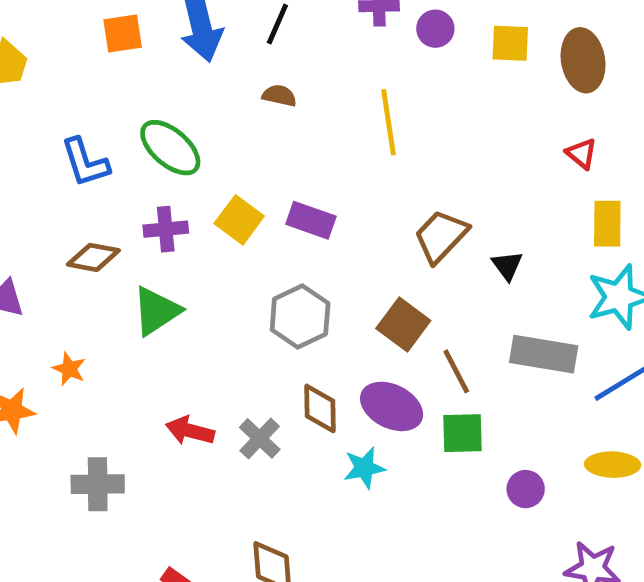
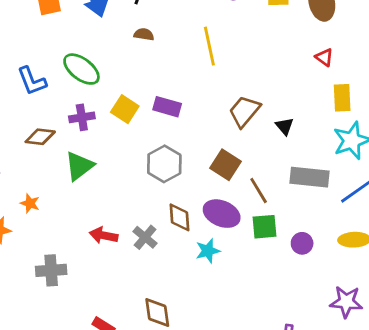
purple circle: (526, 489) -> (302, 243), moved

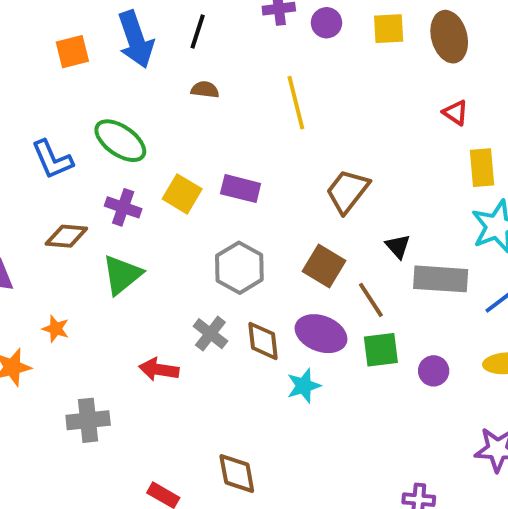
purple cross: (82, 117) -> (123, 207), turned 30
black triangle: (285, 126) -> (398, 246), moved
gray cross: (145, 237) -> (210, 334), moved

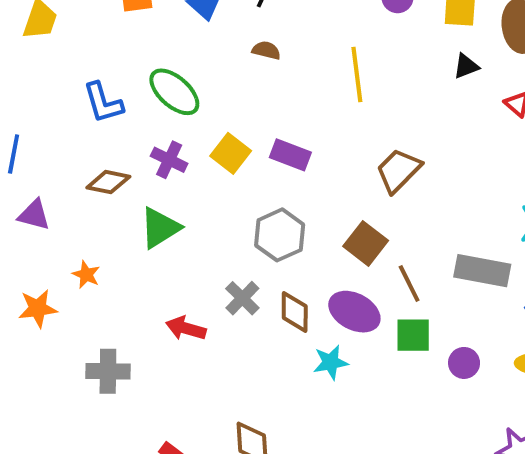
black triangle: (398, 246) -> (466, 66), moved, turned 44

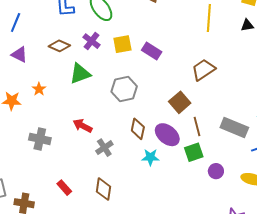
yellow line: (357, 75) -> (209, 18), moved
yellow square: (231, 153) -> (122, 44), turned 30
gray hexagon: (280, 235) -> (124, 89), moved
gray cross: (242, 298) -> (104, 148), moved
green square: (413, 335) -> (194, 152), turned -30

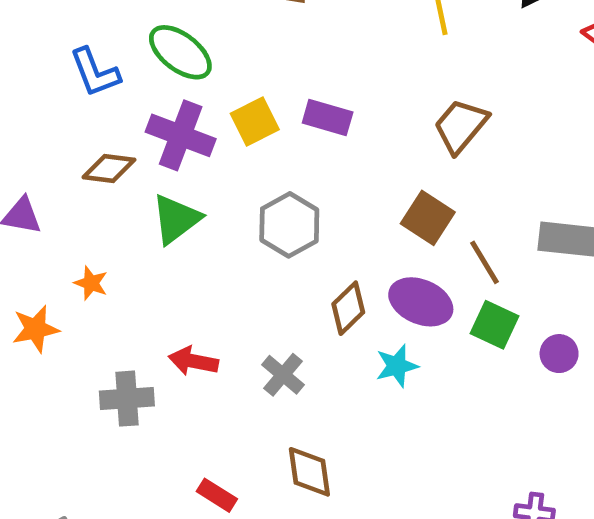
purple cross: (92, 41) -> (181, 135), size x1.5
red arrow: (83, 126) -> (193, 361), moved
brown diamond: (138, 129) -> (348, 308), turned 50
green square: (194, 152) -> (494, 325), turned -30

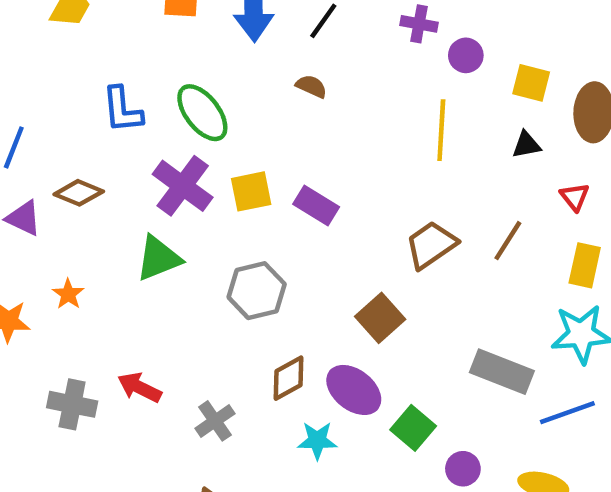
brown diamond: (109, 169) -> (79, 193), moved
brown line: (484, 262) -> (508, 241), moved, turned 48

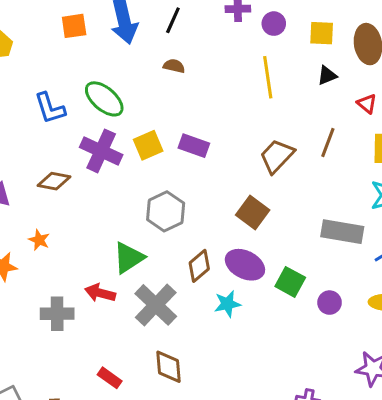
brown diamond: (79, 193) -> (54, 181), moved
green triangle: (159, 258) -> (129, 258), moved
gray cross: (215, 421) -> (156, 305), size x1.6

